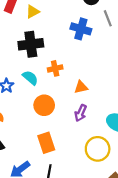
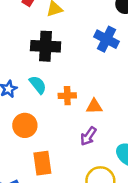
orange cross: (55, 68) -> (67, 96), moved
orange circle: (44, 105) -> (25, 125), moved

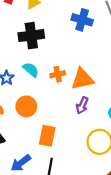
orange triangle: (94, 106) -> (82, 79), size x1.6
orange rectangle: (42, 163) -> (47, 136), turned 30

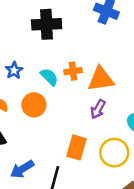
cyan semicircle: (31, 70) -> (49, 77), moved
orange rectangle: (47, 136) -> (77, 147), moved

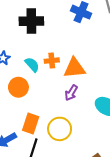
orange rectangle: (77, 147) -> (31, 124), moved
yellow circle: (114, 153) -> (60, 129), moved

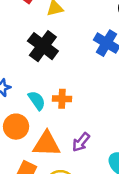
black cross: (31, 21) -> (43, 46), turned 30
orange triangle: (74, 68) -> (46, 144), moved

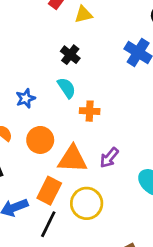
black cross: (43, 46) -> (70, 55), size x0.6
cyan semicircle: (37, 100) -> (67, 88), moved

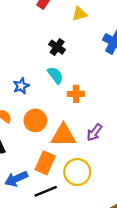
yellow triangle: (84, 15) -> (79, 14), moved
black line: (48, 224) -> (46, 191), turned 45

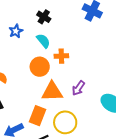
blue star: (21, 86) -> (16, 31), moved
orange circle: (35, 120) -> (40, 67), moved

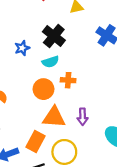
black cross: (44, 17) -> (54, 36), size x1.5
cyan semicircle: (43, 41) -> (50, 62), turned 105
purple arrow: (78, 88) -> (83, 117), turned -42

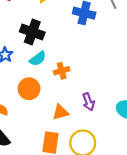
orange circle: (43, 89) -> (29, 89), moved
orange triangle: (54, 117) -> (60, 112), size x0.7

